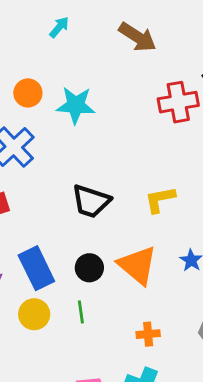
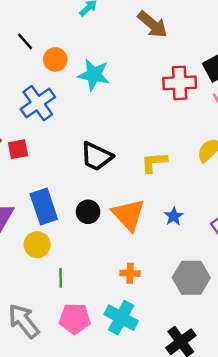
green line: (81, 312) -> (61, 278), moved

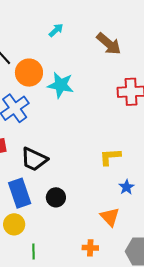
orange circle: (55, 60) -> (29, 73), size x1.4
black trapezoid: (96, 156) -> (34, 159), moved
orange triangle: (128, 215) -> (110, 217), moved, size x0.7
blue star: (174, 216) -> (126, 187), moved

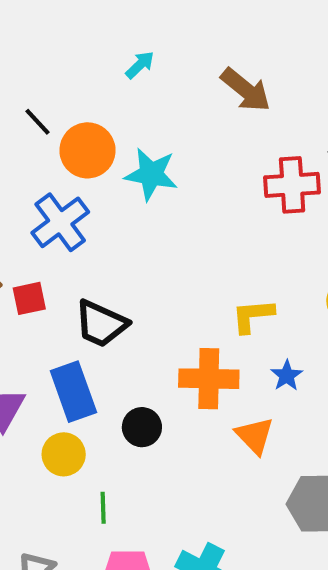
black circle: (56, 197) -> (142, 427), moved
orange cross: (90, 248) -> (209, 379), moved, size x1.8

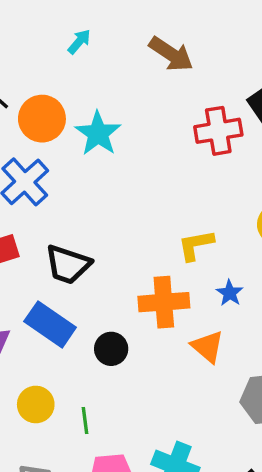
cyan star: (151, 174) -> (98, 133), turned 30
blue rectangle: (73, 392) -> (50, 324), turned -30
yellow circle: (64, 454) -> (36, 404), moved

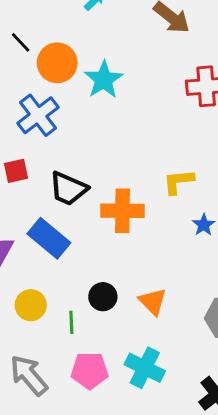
orange cross: (164, 302) -> (122, 211), moved
orange triangle: (207, 347) -> (153, 302), moved
black circle: (111, 349) -> (103, 297), moved

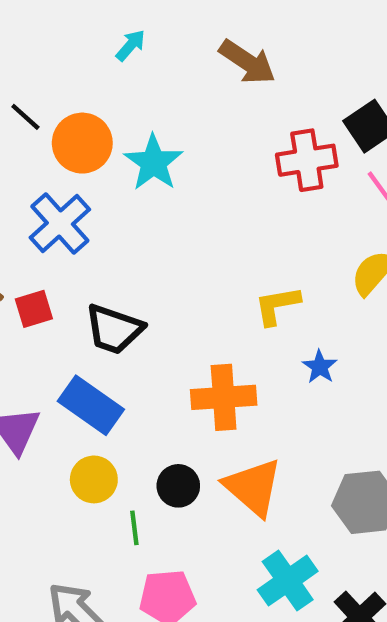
orange cross: (122, 211) -> (224, 397), moved
orange triangle: (153, 302) -> (253, 487), size x1.4
yellow circle: (31, 305) -> (94, 479), moved
cyan cross: (145, 368) -> (288, 581), moved, turned 33

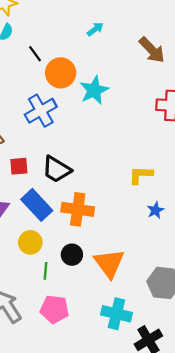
red square: (34, 309) -> (19, 166), moved
orange cross: (224, 397) -> (78, 209), moved
cyan cross: (288, 581) -> (116, 314), turned 36

